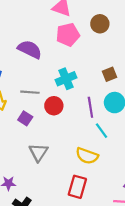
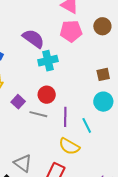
cyan cross: (66, 79) -> (48, 61), moved
gray line: (30, 92) -> (38, 114), moved
purple line: (90, 107) -> (65, 117), moved
gray triangle: (38, 152) -> (23, 163), moved, turned -36

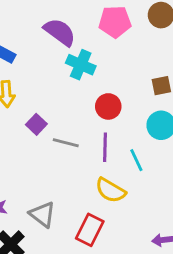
cyan cross: (48, 61) -> (81, 65), turned 36
red circle: (47, 95) -> (108, 106), moved

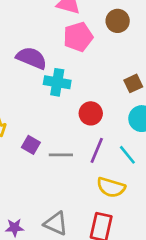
purple line: (105, 147) -> (97, 150), turned 35

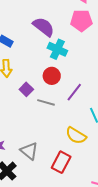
red circle: (91, 113) -> (52, 76), moved
purple line: (97, 150) -> (74, 92), moved

